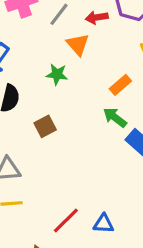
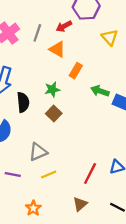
green star: (57, 74) -> (52, 89), moved
orange rectangle: (120, 85) -> (76, 71), moved

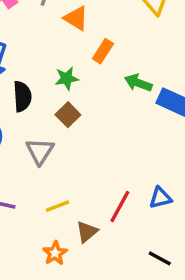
gray triangle: (38, 152) -> (40, 151), moved, turned -36
brown triangle: (80, 204) -> (87, 232), moved
orange star: (33, 208) -> (55, 253), moved

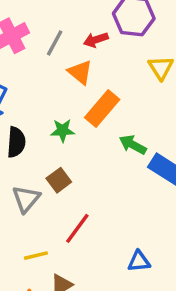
orange rectangle: (103, 51) -> (102, 108), size x1.5
brown square: (68, 115) -> (59, 180), moved
red line: (120, 207) -> (77, 228), moved

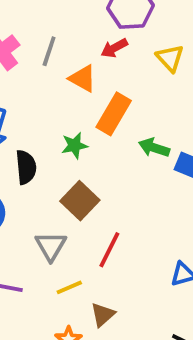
red arrow: (96, 40) -> (114, 48), moved
brown square: (59, 180) -> (80, 201), size x1.4
gray triangle: (26, 199) -> (51, 246), moved

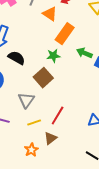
green star: (74, 145) -> (53, 56), moved
black semicircle: (26, 167) -> (16, 58), turned -60
red line: (109, 250) -> (58, 115), moved

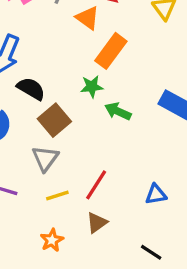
green arrow: (84, 53) -> (118, 111), moved
brown square: (43, 78) -> (54, 120), moved
brown triangle: (50, 138) -> (97, 223), moved

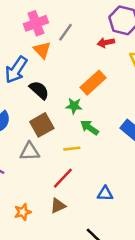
orange triangle: (88, 18) -> (42, 50), moved
black semicircle: (31, 89) -> (39, 90), moved
gray triangle: (45, 158) -> (30, 152), turned 40
yellow line: (57, 196) -> (72, 149), moved

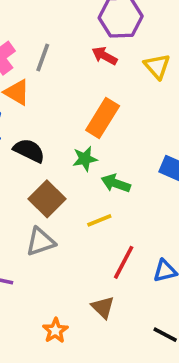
red arrow: (106, 43) -> (104, 56), turned 56
red line: (63, 178) -> (124, 262), moved
brown triangle: (58, 206) -> (103, 307), turned -35

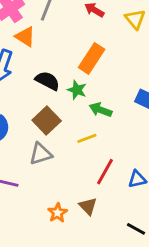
black semicircle: (29, 151) -> (47, 81), moved
green star: (85, 159) -> (77, 90), turned 30
orange star: (55, 331) -> (58, 213), moved

